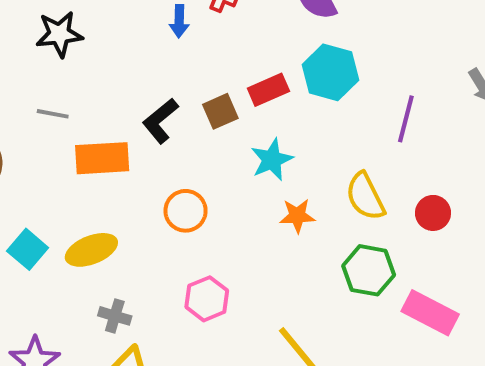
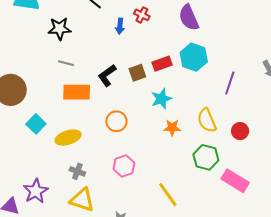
gray line: (53, 114) -> (66, 63), moved
cyan square: (28, 249) -> (36, 124), moved

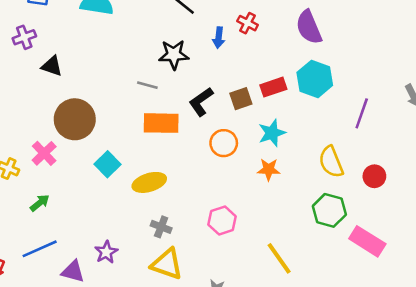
black star: (60, 29) -> (174, 55), moved
orange circle: (116, 121) -> (224, 143), moved
orange star: (172, 128) -> (269, 169), moved
purple star: (36, 191) -> (106, 252), size x0.7

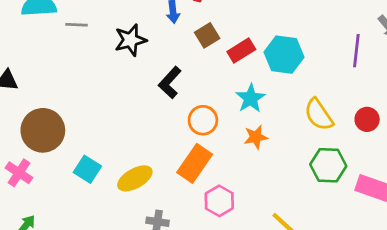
cyan hexagon: (315, 79) -> (284, 55), moved
gray line: (147, 85) -> (76, 25), moved
brown square: (241, 99) -> (207, 35), moved
purple line: (362, 113) -> (356, 51), moved
orange rectangle: (161, 123) -> (195, 163), moved, turned -44

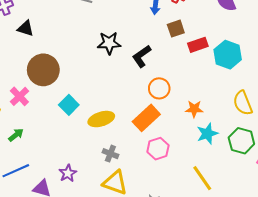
black star: (130, 40) -> (109, 43), moved
cyan star: (251, 98) -> (207, 134), moved

